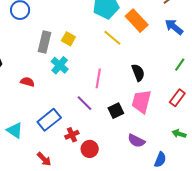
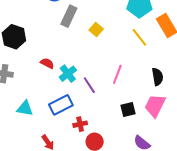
gray rectangle: (45, 42) -> (69, 16), moved
cyan cross: (60, 65) -> (68, 74), moved
purple line: (84, 103) -> (89, 85), moved
cyan triangle: (15, 130) -> (25, 108), turned -36

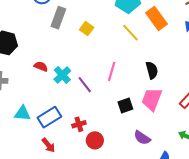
blue rectangle: (61, 105) -> (49, 117), moved

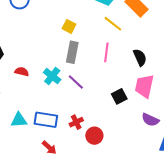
gray rectangle: (58, 18) -> (72, 52), moved
red semicircle: (41, 66) -> (22, 72), moved
pink line: (112, 71) -> (106, 52), moved
blue rectangle: (49, 117) -> (46, 120), turned 50
purple semicircle: (142, 138) -> (150, 120), moved

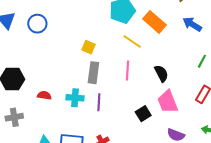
cyan cross: (52, 76) -> (75, 98), turned -30
purple line: (76, 82) -> (99, 102), turned 54
pink trapezoid: (144, 86) -> (168, 102), turned -30

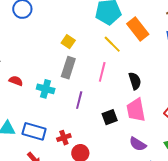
purple line: (99, 102) -> (79, 100), moved

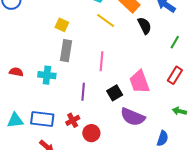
pink line: (102, 72) -> (102, 61), moved
black semicircle: (135, 81) -> (145, 26), moved
purple line: (79, 100) -> (83, 92), moved
purple semicircle: (138, 144) -> (133, 117), moved, size x1.4

